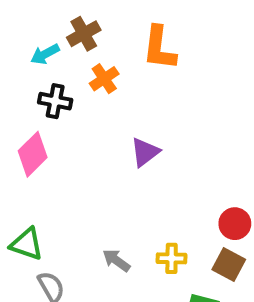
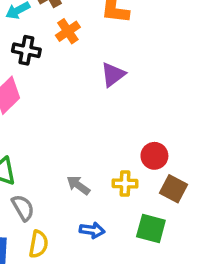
purple triangle: (145, 152) -> (113, 74), moved
red circle: (235, 224) -> (154, 156), moved

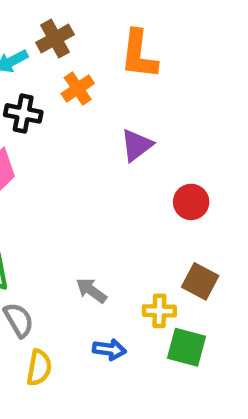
red circle: (154, 156) -> (191, 202), moved
yellow cross: (125, 184) -> (159, 311), moved
brown square: (173, 189) -> (200, 281), moved

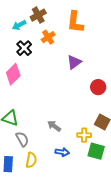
black cross: (23, 113) -> (24, 48), turned 35

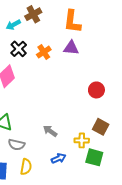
orange cross: (48, 37) -> (44, 52), moved
purple triangle: (74, 62) -> (71, 48), moved, turned 42
gray semicircle: (22, 139) -> (16, 145), turned 133
blue arrow: (62, 152) -> (59, 158), turned -32

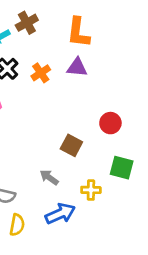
brown square: (101, 127) -> (71, 145), moved
green square: (94, 157) -> (122, 168), moved
blue arrow: (59, 158) -> (60, 214), size x1.5

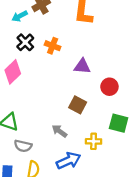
purple triangle: (77, 67) -> (82, 66), moved
orange cross: (41, 73) -> (53, 46), turned -35

